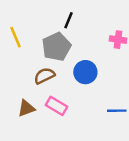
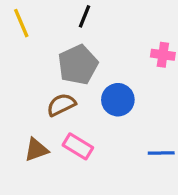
black line: (69, 20) -> (85, 16), moved
yellow line: (15, 37) -> (21, 23), moved

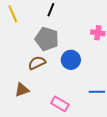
gray pentagon: (78, 65) -> (47, 39), turned -30
pink rectangle: (78, 146) -> (60, 104), moved

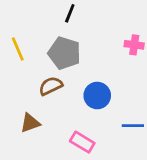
yellow line: (13, 14) -> (18, 49), moved
blue circle: (71, 60) -> (97, 96), moved

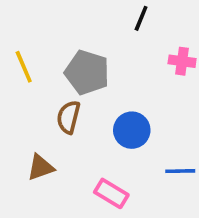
black line: (70, 13) -> (141, 18), moved
brown semicircle: (51, 86) -> (68, 117), turned -50

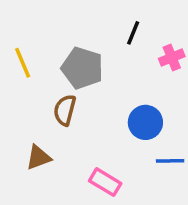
black line: (141, 18) -> (133, 33), moved
pink cross: (182, 61) -> (172, 57), turned -30
blue circle: (132, 130) -> (145, 122), moved

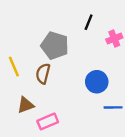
yellow line: (23, 63) -> (14, 67), moved
pink rectangle: (105, 182) -> (48, 121), moved, turned -54

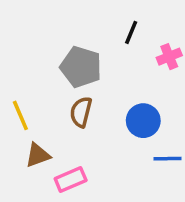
yellow line: (14, 67) -> (20, 115), moved
brown semicircle: (43, 74) -> (81, 112), moved

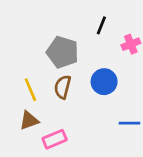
yellow line: (20, 115) -> (30, 90), moved
blue circle: (143, 121) -> (104, 82), moved

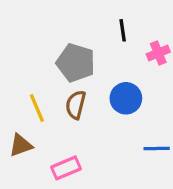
black line: (101, 25) -> (123, 30), turned -30
brown triangle: (29, 120) -> (21, 145), moved

